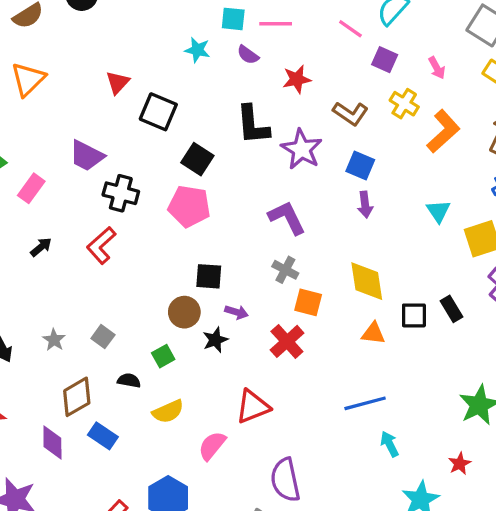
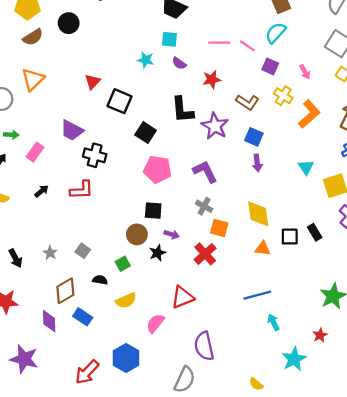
pink line: (276, 24) -> (219, 43), moved
pink pentagon: (189, 206) -> (157, 169), moved
red L-shape: (101, 245) -> (82, 190), turned -140

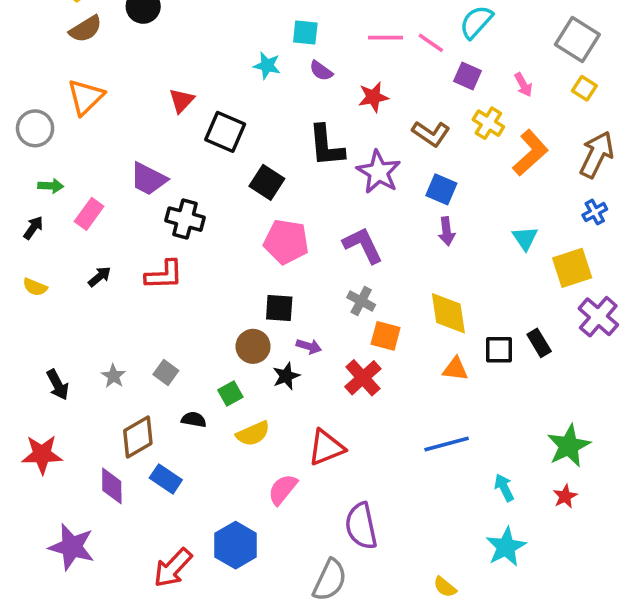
yellow semicircle: (126, 301) -> (253, 434), moved
cyan arrow: (273, 322) -> (504, 488), moved
red star: (320, 335) -> (565, 496), moved

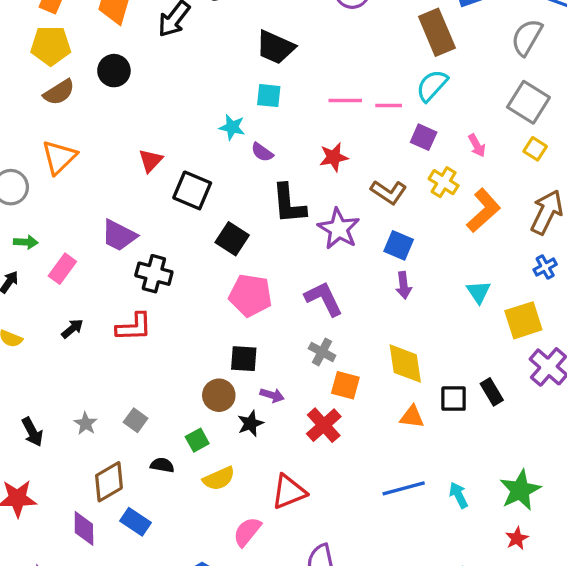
pink line: (431, 43) -> (389, 106), turned -35
purple semicircle: (321, 71) -> (262, 152), moved
cyan arrow: (504, 488) -> (459, 495), moved

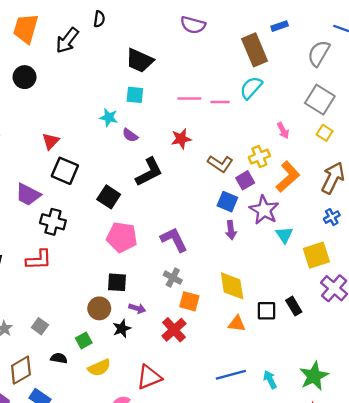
purple square: (424, 137) -> (245, 180), moved, turned 36
yellow cross: (444, 182) -> (259, 157), turned 36
black square: (192, 190) -> (65, 171), moved
black L-shape: (289, 204) -> (149, 172), turned -112
purple star: (339, 229) -> (264, 210), moved

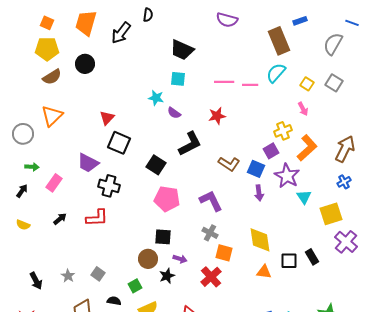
gray square: (320, 100) -> (334, 83), size x0.7
yellow square: (325, 133) -> (307, 84), moved
brown L-shape: (220, 164) -> (229, 164), moved

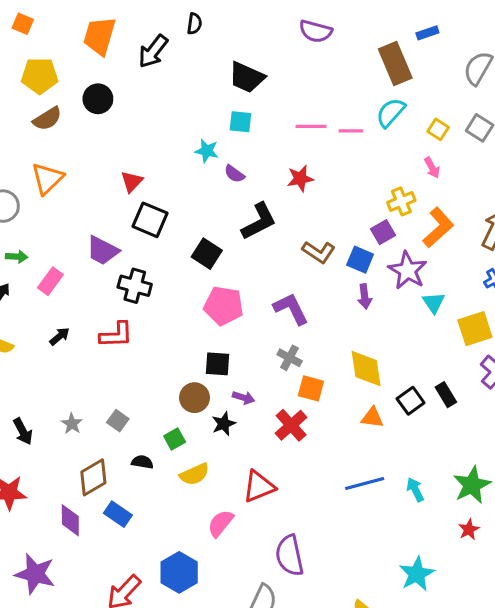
orange square: (47, 23) -> (23, 24), moved
black square: (289, 261) -> (411, 401), turned -36

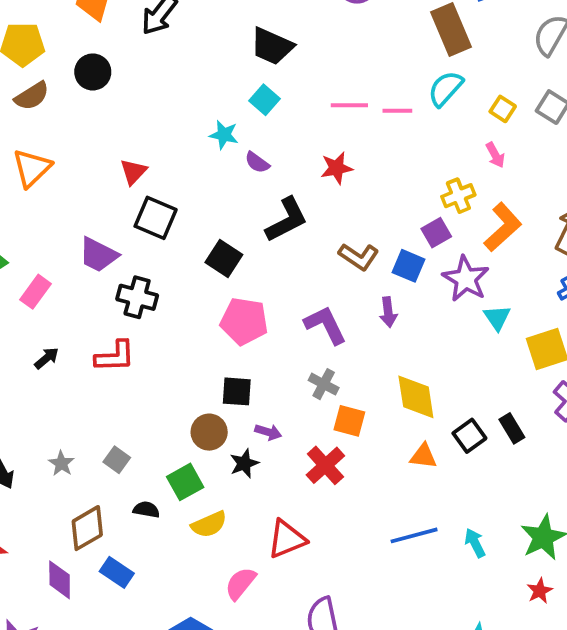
cyan square: (240, 122) -> (264, 100), turned 35
purple arrow: (365, 296) -> (388, 312), moved
green square: (175, 439) -> (185, 482), size x1.4

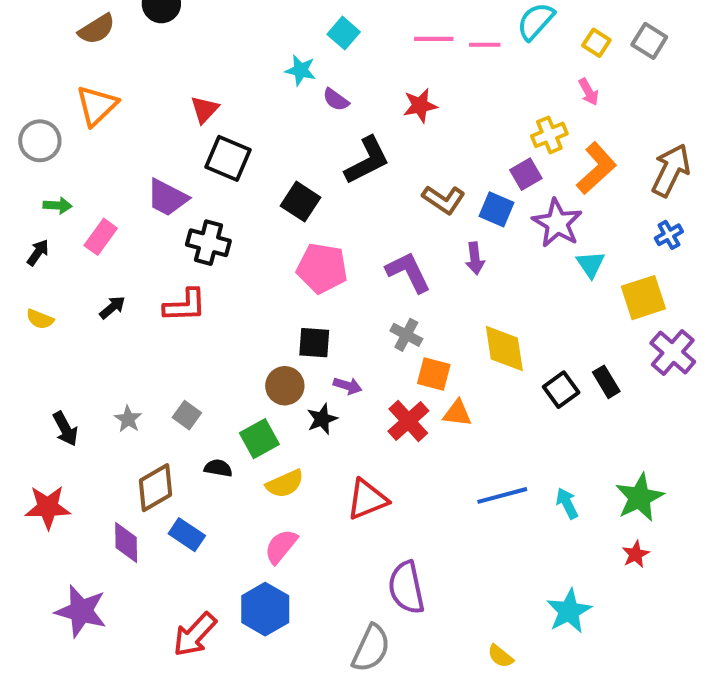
orange triangle: (423, 456) -> (457, 413), moved
pink semicircle: (240, 583) -> (281, 546), moved

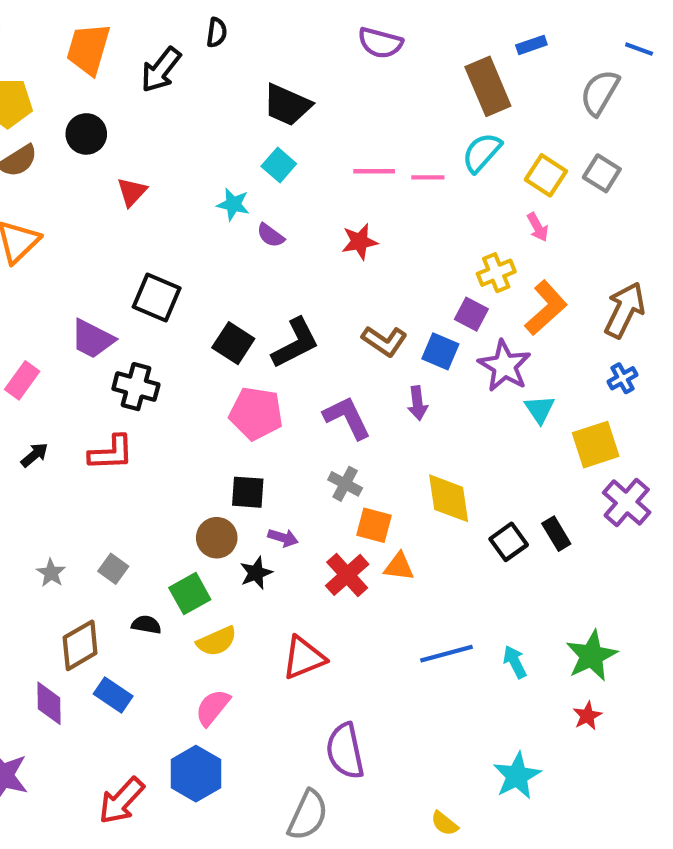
yellow square: (596, 43) -> (546, 175), size x1.4
red triangle: (204, 109) -> (132, 192), moved
black L-shape: (367, 160) -> (295, 343), moved
purple square: (526, 174) -> (471, 314), turned -32

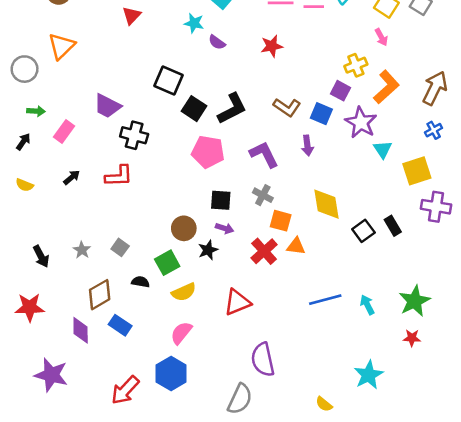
black square: (157, 298) -> (168, 81), moved
black square: (248, 492) -> (221, 200), moved
purple cross: (627, 502) -> (436, 207), turned -32
red star: (587, 716) -> (412, 338), turned 30

